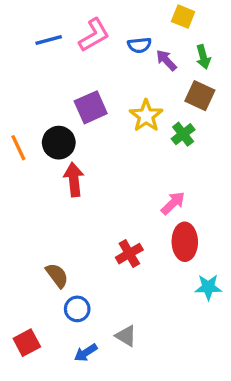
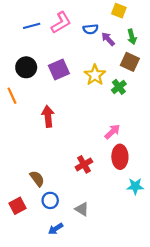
black circle: (59, 143) -> (26, 67), moved
gray triangle: (126, 336) -> (82, 209), moved
red square: (27, 343) -> (17, 206), moved

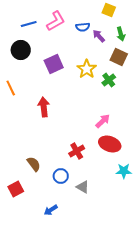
black circle: (26, 67) -> (21, 50), moved
red ellipse: (120, 157) -> (110, 144), turned -70
blue circle: (50, 200) -> (61, 176), moved
gray triangle: (82, 209) -> (83, 187), moved

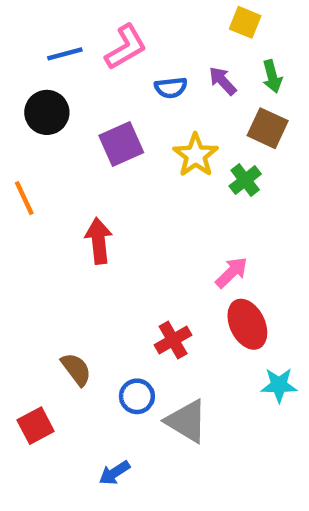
blue semicircle: (83, 27) -> (171, 88), moved
red ellipse: (110, 144) -> (247, 324), turned 45
gray triangle: (83, 187) -> (187, 421), size x1.5

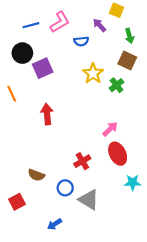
purple arrow: (223, 81) -> (99, 25), moved
purple square: (121, 144) -> (43, 68), moved
brown semicircle: (76, 369) -> (36, 175), turned 147

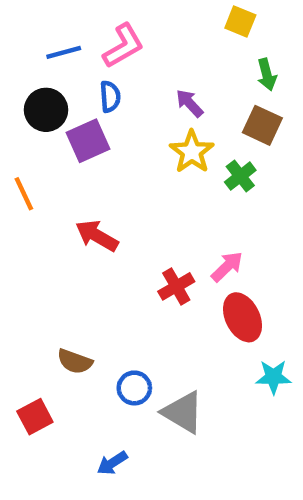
purple arrow: (99, 25) -> (190, 103), moved
blue semicircle: (81, 41) -> (110, 97), moved, turned -88
red arrow: (47, 114) -> (97, 236), turned -54
red cross: (82, 161) -> (176, 286), moved

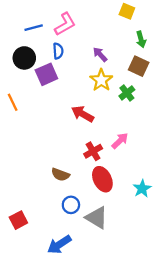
red arrow: (97, 236) -> (83, 114), moved
red ellipse: (243, 317) -> (102, 179), moved
brown semicircle: (75, 361) -> (60, 175), moved
cyan star: (273, 377) -> (142, 189), moved, turned -30
blue arrow: (112, 463) -> (59, 245), size x1.5

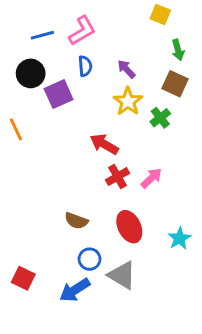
blue semicircle: (58, 51) -> (85, 66), moved
red cross: (93, 151) -> (118, 177), moved
red square: (18, 220) -> (23, 278), turned -36
blue arrow: (59, 245) -> (75, 290), moved

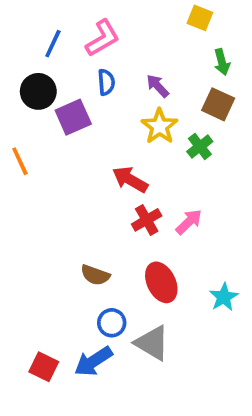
blue line: (42, 35) -> (53, 44), turned -50
red square: (23, 278) -> (44, 367), moved

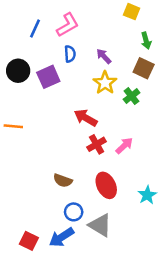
black circle: (38, 91) -> (18, 71), moved
orange line: (20, 161) -> (13, 126), moved, turned -60

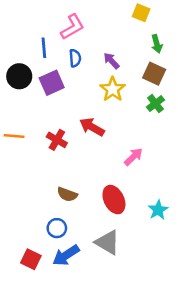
blue line: (35, 29) -> (44, 48), moved, turned -30
green cross: (132, 96) -> (155, 104), moved
red cross: (97, 144) -> (57, 140), moved, turned -30
blue circle: (74, 212) -> (57, 228), moved

